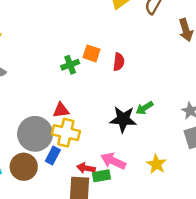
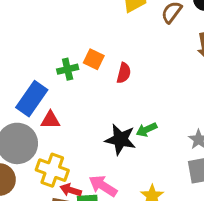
yellow cross: (66, 133) -> (52, 170), moved
blue rectangle: (53, 155) -> (32, 99), moved, size x1.6

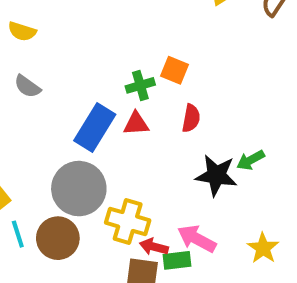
red semicircle: (124, 73) -> (191, 118), moved
red triangle: (50, 120) -> (136, 124), moved

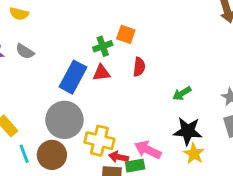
black star: (216, 175) -> (188, 131), moved

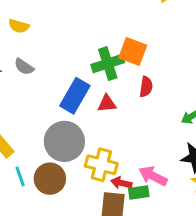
orange square: (126, 34) -> (133, 52), size x1.4
green cross: (103, 46) -> (108, 64), size x1.5
red triangle: (101, 73) -> (107, 104), moved

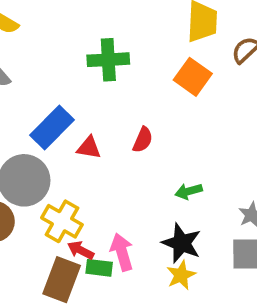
orange square: (133, 52) -> (193, 77), moved
green cross: (108, 64) -> (108, 60), moved
pink arrow: (153, 176) -> (122, 252), turned 32

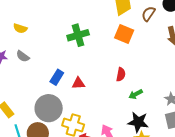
blue rectangle: (52, 128) -> (57, 77), size x0.7
red semicircle: (143, 140) -> (121, 74), moved

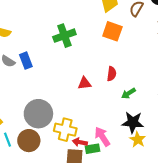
blue rectangle: (57, 77) -> (26, 61), moved, turned -49
red triangle: (78, 83) -> (84, 83), moved

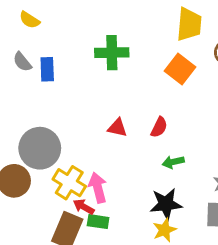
black star: (133, 122) -> (166, 204), turned -30
pink arrow: (102, 137) -> (98, 188), moved

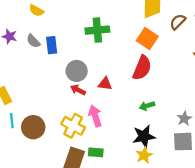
red semicircle: (159, 127) -> (142, 68), moved, size x1.6
gray circle: (40, 148) -> (77, 71), moved, size x0.7
pink arrow: (98, 188) -> (95, 116), moved
red arrow: (84, 207) -> (78, 90), moved

